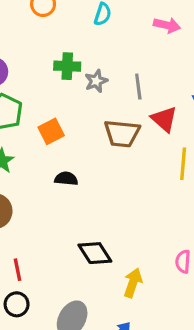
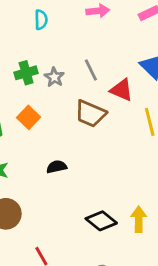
orange square: (51, 131) -> (29, 117), moved
brown trapezoid: (122, 133) -> (90, 114), turned 36
yellow arrow: (133, 283) -> (139, 219), moved

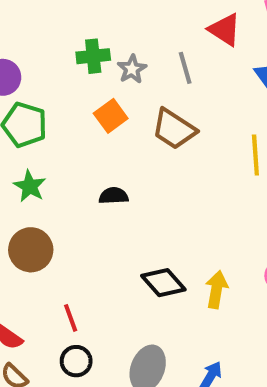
red triangle: (122, 90) -> (225, 30), moved
orange square: (29, 117) -> (111, 116), moved

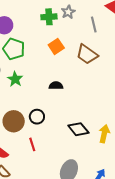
gray star: (132, 69) -> (68, 12), moved
brown circle: (31, 250) -> (14, 121), moved
black circle: (76, 361) -> (37, 117), moved

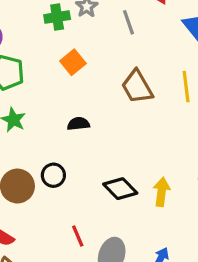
brown trapezoid: (87, 54) -> (137, 87), moved, turned 30
red line: (32, 144) -> (78, 236), moved

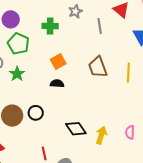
green cross: (57, 17) -> (50, 26), moved
orange square: (73, 62) -> (58, 61), moved

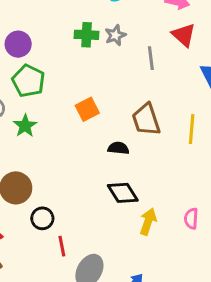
green cross: (50, 26) -> (87, 35), moved
black semicircle: (57, 84) -> (118, 148), moved
black circle: (36, 113) -> (42, 218), moved
black diamond: (76, 129) -> (123, 193), moved

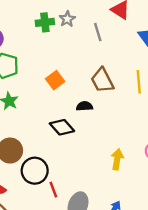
black diamond: (123, 193) -> (62, 127), moved
black circle: (42, 218) -> (35, 171), size x1.5

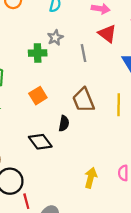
green cross: (45, 22) -> (38, 53), moved
black semicircle: (84, 106) -> (64, 123), turned 98

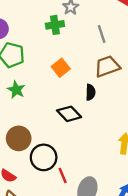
gray line: (84, 53) -> (102, 34), moved
brown trapezoid: (83, 100) -> (107, 66), turned 100

